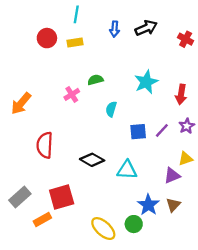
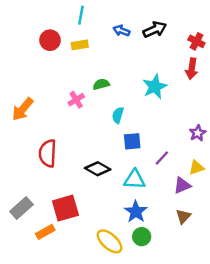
blue arrow: (115, 29) -> (121, 31), turned 105
red arrow: (181, 94) -> (192, 69), moved
purple line: (162, 130) -> (162, 158), moved
blue square: (138, 132) -> (132, 141), moved
blue star: (148, 205) -> (136, 212), moved

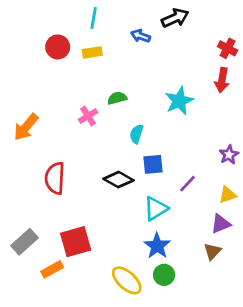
black arrow: (155, 29) -> (175, 18), moved
black diamond: (98, 169) -> (118, 180), moved
cyan triangle: (135, 179) -> (156, 209), turned -35
purple triangle: (182, 185) -> (221, 224), moved

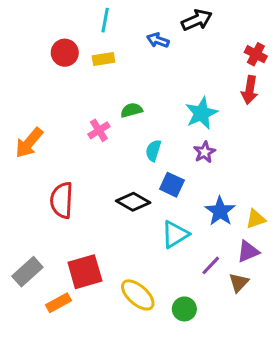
purple star: (229, 155) -> (205, 152), moved
blue square: (153, 164) -> (172, 185), turned 30
purple line: (188, 184) -> (211, 265), moved
blue star: (157, 246) -> (220, 211), moved
yellow ellipse: (127, 280) -> (138, 295), moved

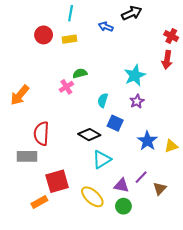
green semicircle: (132, 110) -> (80, 73), moved
cyan triangle: (175, 234) -> (102, 159), moved
purple triangle: (248, 252) -> (121, 185), moved, turned 35
gray rectangle: (27, 272) -> (27, 156), moved, turned 42

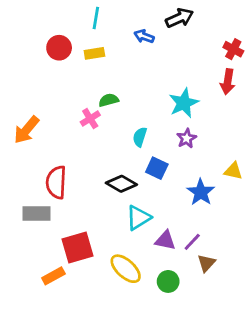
yellow triangle: (171, 146) -> (233, 171), moved, turned 32
purple triangle: (121, 185) -> (165, 240), moved
brown triangle: (160, 189) -> (206, 263), moved

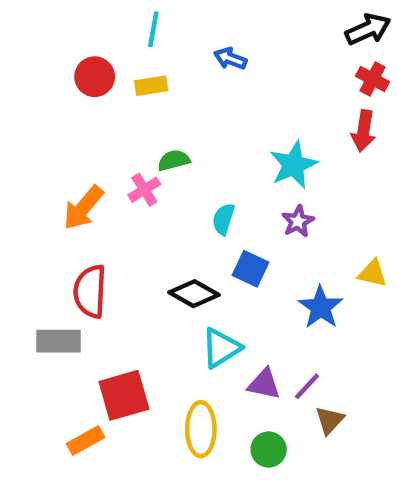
black arrow: (179, 18) -> (368, 29), moved
orange arrow: (26, 130) -> (83, 208), moved
yellow ellipse: (126, 269) -> (201, 429), turned 48

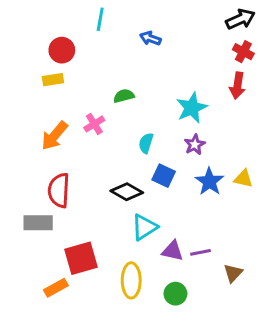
yellow rectangle: (151, 86) -> (53, 80), moved
green semicircle: (174, 160) -> (124, 96), moved
blue star: (321, 307) -> (209, 182), moved
purple line: (307, 386) -> (201, 252), turned 36
brown triangle: (330, 420) -> (233, 273), moved

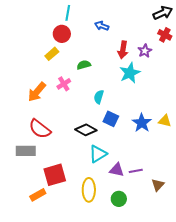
red circle: (62, 50) -> (62, 34), moved
yellow rectangle: (53, 80) -> (52, 54), moved, turned -32
red arrow: (237, 86) -> (123, 50), moved
purple star: (195, 145) -> (145, 51), moved
red semicircle: (59, 190) -> (40, 129), turned -55

